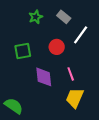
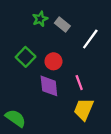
gray rectangle: (64, 17) -> (62, 24), moved
red circle: (57, 47) -> (53, 61), moved
green square: (23, 51) -> (26, 57), turned -36

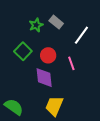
green star: (40, 19) -> (36, 25), moved
pink line: (79, 83) -> (71, 63), moved
yellow trapezoid: (84, 109) -> (54, 106), moved

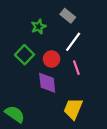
gray rectangle: (56, 22) -> (68, 16), moved
white line: (81, 35) -> (73, 42), moved
yellow trapezoid: (54, 106) -> (73, 109), moved

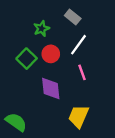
red circle: (52, 59) -> (51, 54), moved

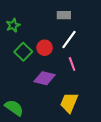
gray rectangle: (73, 17) -> (64, 15), turned -40
green star: (42, 29) -> (13, 25), moved
purple diamond: (51, 89) -> (45, 78), turned -70

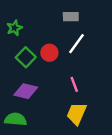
pink line: (72, 64) -> (74, 84), moved
purple diamond: (45, 78) -> (26, 91), moved
green semicircle: (14, 108) -> (16, 119), turned -30

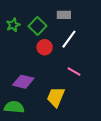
green square: (26, 57) -> (37, 26), moved
pink line: (74, 84) -> (74, 72), moved, turned -40
yellow trapezoid: (77, 114) -> (56, 97), moved

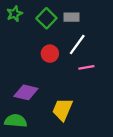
green star: (13, 25) -> (15, 14), moved
green square: (37, 26) -> (46, 18), moved
pink line: (74, 72) -> (86, 67), moved, turned -40

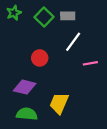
red circle: (50, 54) -> (40, 58), moved
pink line: (86, 67) -> (90, 63), moved
green semicircle: (16, 121) -> (27, 114), moved

